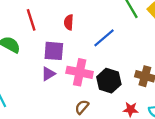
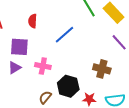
pink cross: (80, 72) -> (43, 66), size x0.7
black hexagon: (109, 81) -> (68, 86), moved

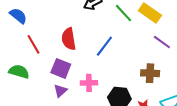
red semicircle: (33, 21) -> (69, 39), size x1.5
purple square: (19, 47) -> (61, 68), turned 30

